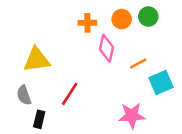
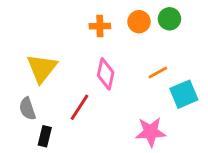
pink diamond: (106, 48) -> (106, 74), moved
yellow triangle: (37, 60) -> (42, 68), turned -44

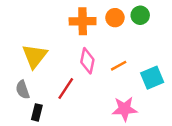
orange cross: (100, 26) -> (83, 21), size x1.5
orange line: (158, 72) -> (119, 66), moved

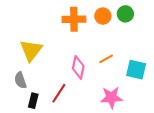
pink diamond: (87, 61) -> (78, 67), moved
cyan square: (152, 78) -> (136, 70), turned 36
red line: (66, 88) -> (59, 93), moved

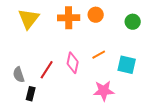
green circle: (125, 14) -> (133, 22), moved
yellow triangle: (31, 50) -> (29, 19), moved
red line: (59, 93) -> (47, 70), moved

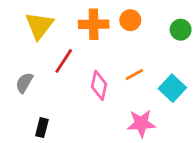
cyan square: (127, 65) -> (172, 88), turned 30
red line: (47, 70) -> (64, 61), moved
gray semicircle: (19, 75) -> (24, 83), moved, turned 49

